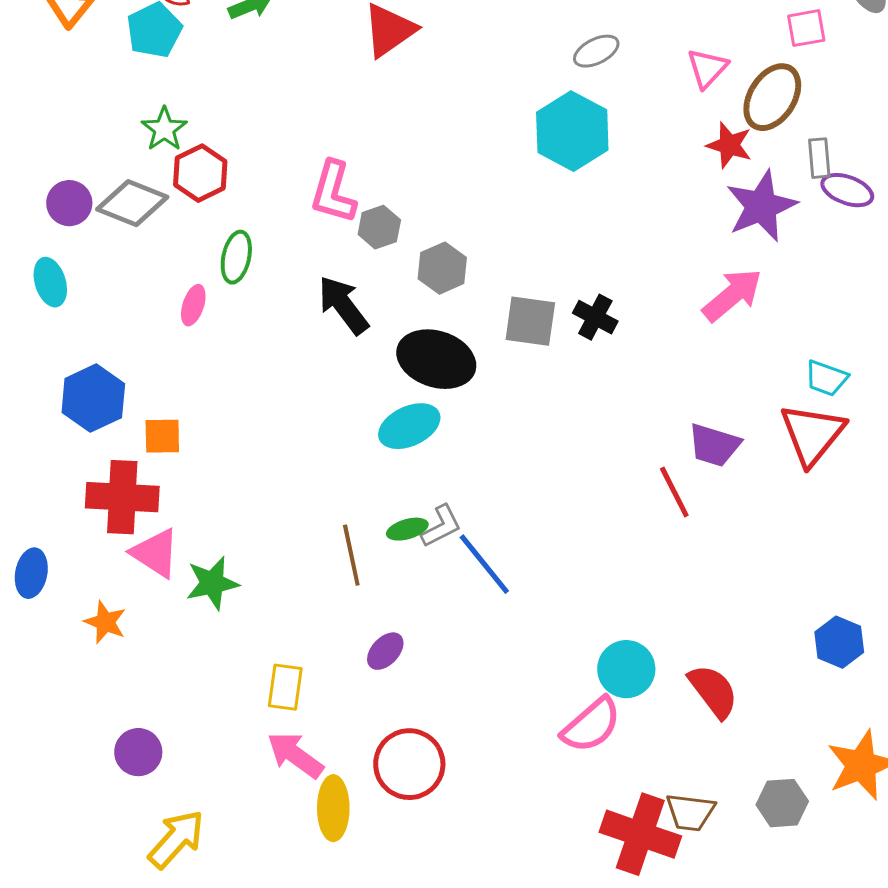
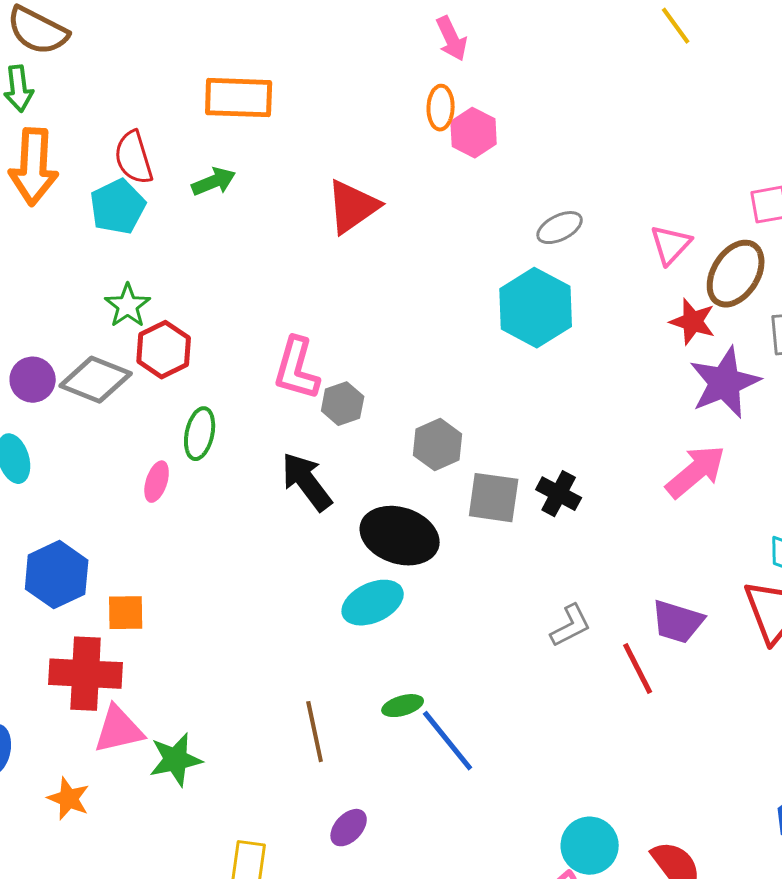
gray hexagon: (442, 268) -> (438, 445), moved
gray L-shape: (441, 526) -> (571, 626), moved
green ellipse: (407, 529) -> (403, 706), moved
pink triangle: (155, 553) -> (119, 730), turned -46

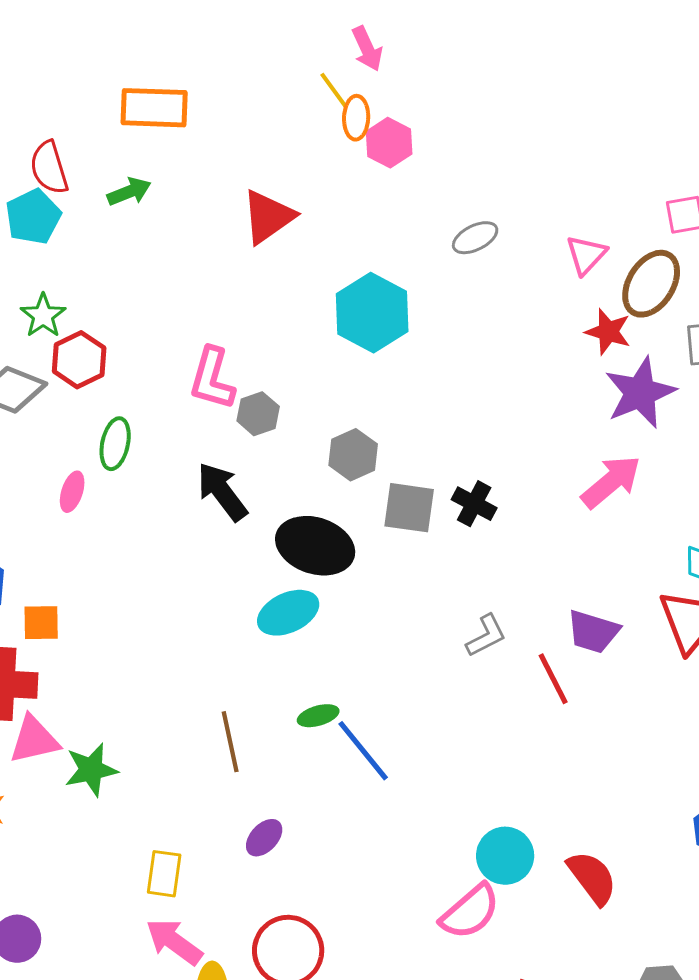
yellow line: (676, 26) -> (334, 91), moved
cyan hexagon: (536, 308) -> (372, 313), moved

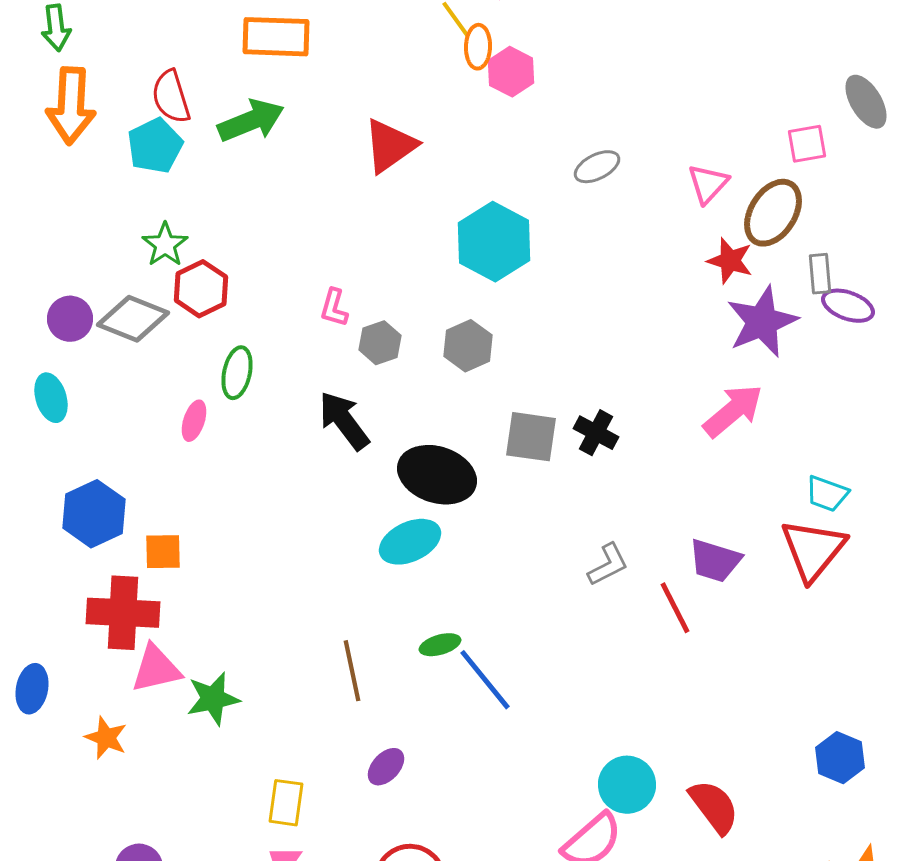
green arrow: (129, 192) -> (251, 121), size x1.5
pink L-shape: (212, 379) -> (334, 308), size x0.6
gray hexagon: (353, 455) -> (468, 346), moved

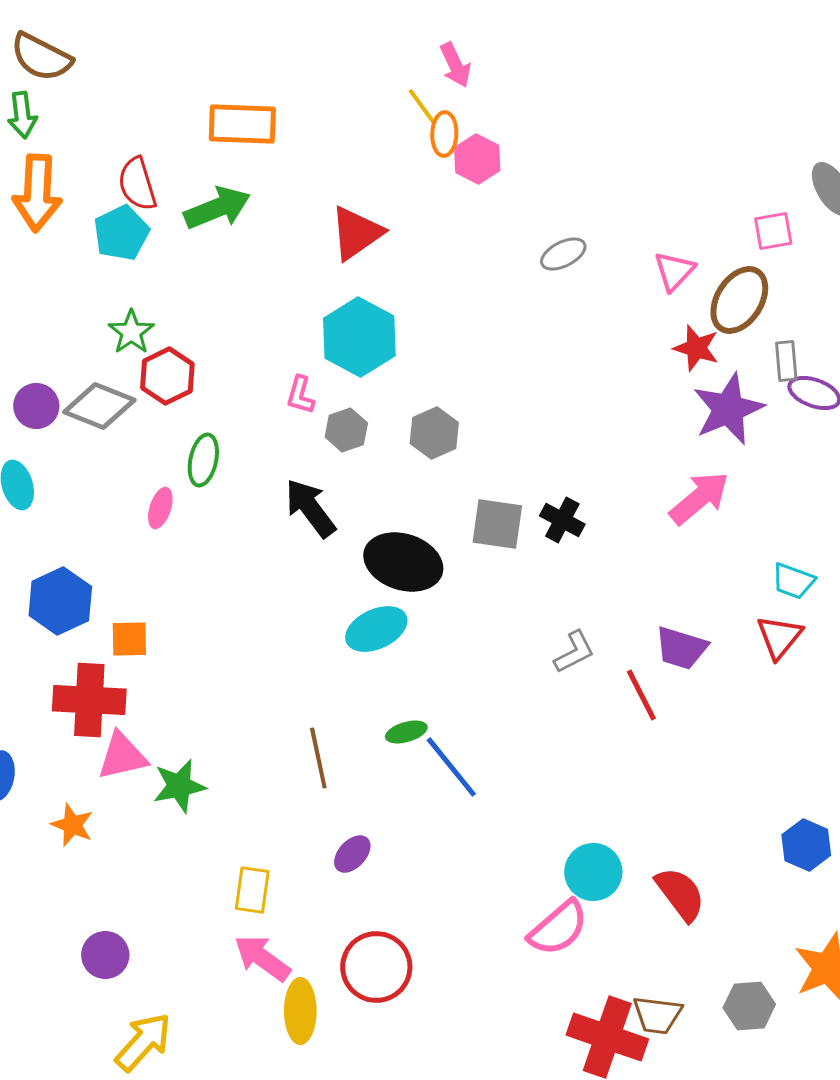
cyan hexagon: (494, 242) -> (359, 337), moved
red triangle: (813, 550) -> (779, 637), size x0.7

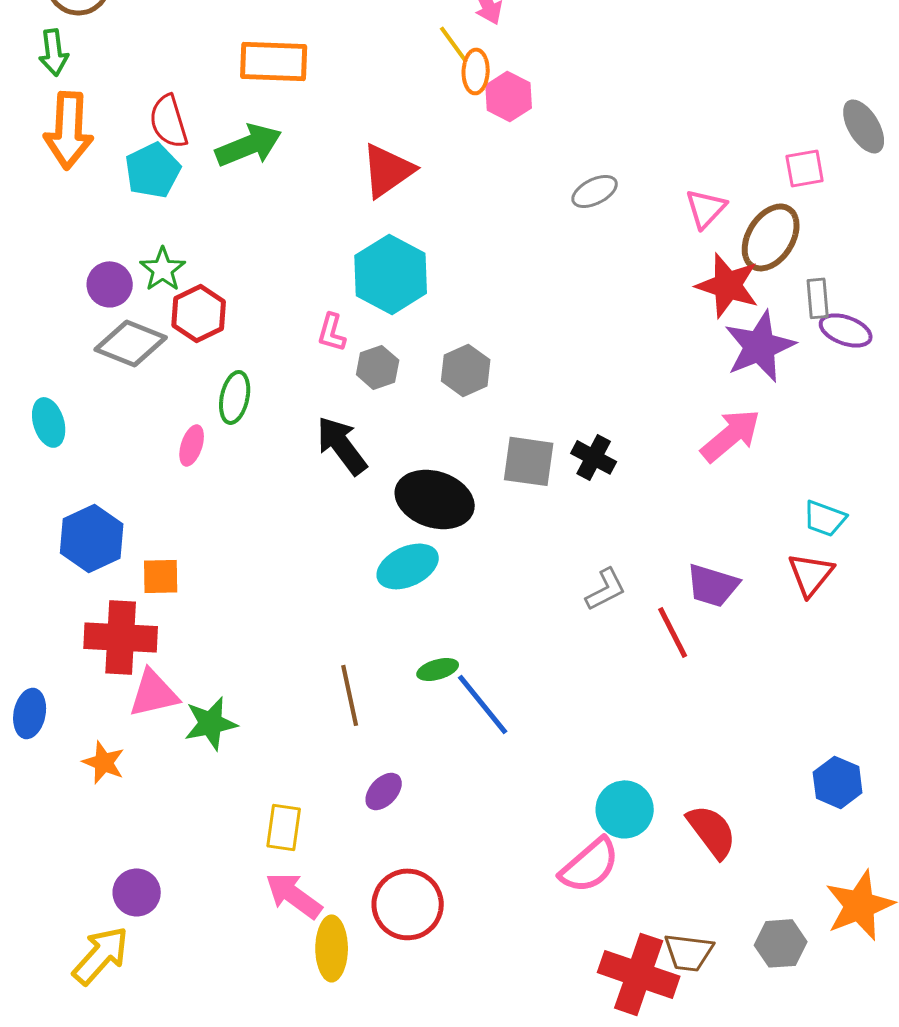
red star: (696, 348) -> (728, 285), size x1.4
purple circle: (36, 406) -> (110, 284), moved
yellow arrow: (143, 1042) -> (101, 955), moved

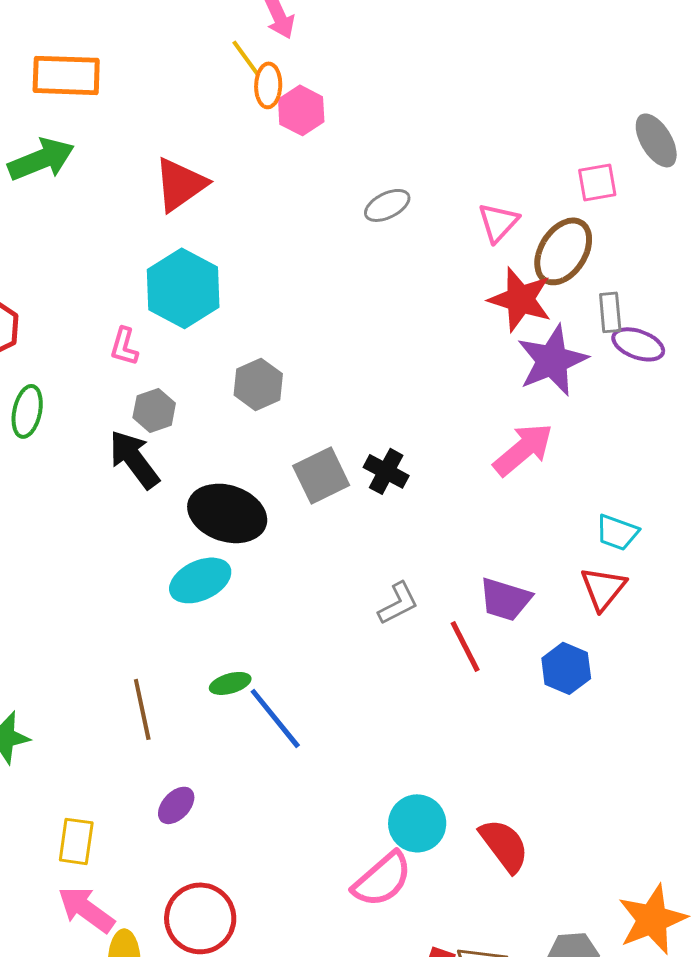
gray hexagon: (378, 367) -> (154, 410), moved
gray square: (529, 461) -> (321, 475), turned -34
blue hexagon: (838, 782) -> (566, 668), moved

